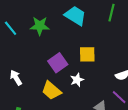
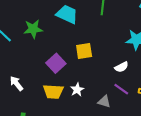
white star: (77, 80) -> (77, 90), moved
yellow trapezoid: (51, 91) -> (53, 92), turned -30

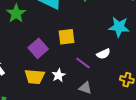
green star: (33, 29) -> (16, 13), turned -30
purple line: (121, 89) -> (83, 63), moved

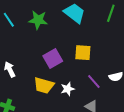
green star: (16, 13) -> (38, 20), turned 30

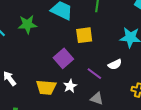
yellow square: (83, 53) -> (84, 35), moved
purple square: (53, 58) -> (63, 58), moved

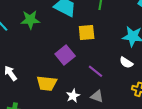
white semicircle: (115, 64) -> (126, 63), moved, turned 56
white star: (70, 86) -> (73, 96), moved

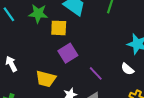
yellow square: (87, 32) -> (59, 28), moved

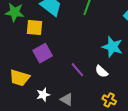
purple line: (96, 73) -> (77, 70), moved

